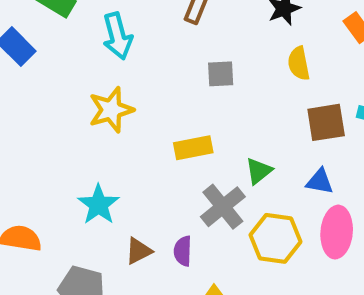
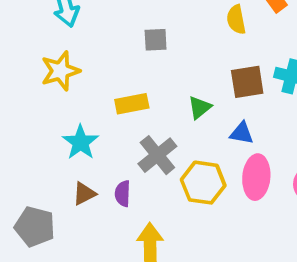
yellow semicircle: (299, 63) -> (236, 20), moved
green triangle: (259, 171) -> (200, 107), moved
cyan star: (98, 205) -> (81, 142), moved

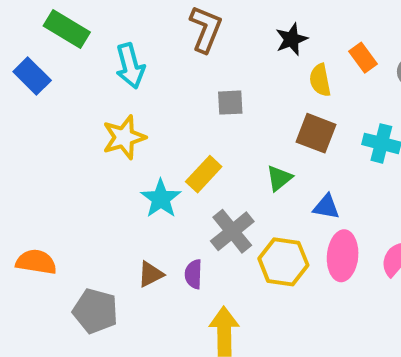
brown square: (247, 82) -> (316, 133), moved, turned 30
yellow rectangle: (132, 104) -> (204, 174), turned -36
cyan star: (81, 142) -> (161, 199), moved

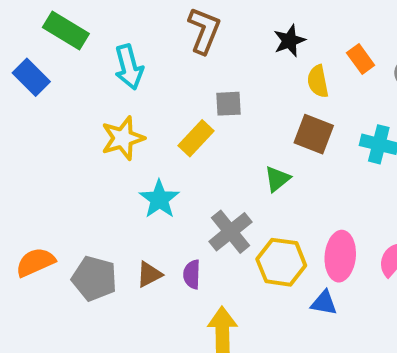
yellow rectangle: (204, 174) -> (196, 138), moved
blue triangle: (326, 207) -> (324, 303), moved
orange semicircle: (36, 262) -> (35, 262), turned -33
gray pentagon: (95, 311) -> (94, 278), moved

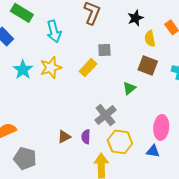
cyan star: (159, 199) -> (23, 70), moved
yellow hexagon: (281, 262) -> (120, 142), moved
gray pentagon: (94, 278) -> (25, 158), moved

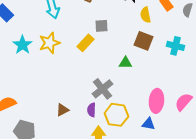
green triangle: (129, 88) -> (125, 63), turned 40
purple semicircle: (86, 137) -> (91, 110), moved

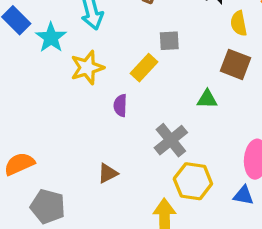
cyan star: (22, 45) -> (51, 38), moved
purple semicircle: (91, 110) -> (120, 105), moved

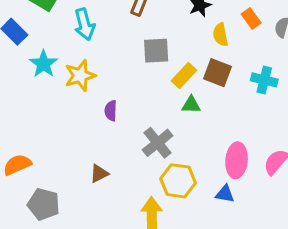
cyan star: (51, 38) -> (44, 64), moved
gray square: (169, 41) -> (156, 51), size x1.4
yellow rectangle: (144, 68) -> (184, 76), moved

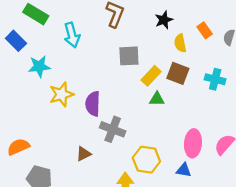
cyan star: (44, 64) -> (39, 66), turned 30
yellow star: (80, 76) -> (61, 94), moved
purple semicircle: (111, 111) -> (93, 104), size x1.5
gray cross: (158, 143) -> (113, 129), moved, turned -30

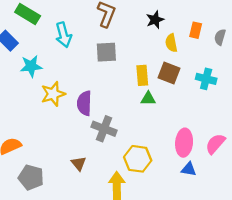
orange rectangle: (205, 30) -> (196, 30), turned 49
gray square: (129, 56) -> (106, 52), moved
yellow rectangle: (151, 76) -> (142, 75), turned -48
brown triangle: (84, 154) -> (79, 163), moved, turned -42
blue triangle: (184, 170) -> (189, 169), moved

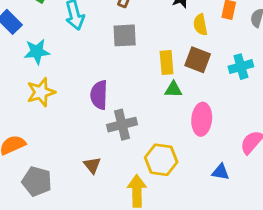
cyan cross: (206, 79) -> (241, 67), turned -30
yellow star: (53, 94) -> (41, 92), moved
gray cross: (104, 129) -> (122, 125), turned -35
pink ellipse: (184, 143) -> (202, 119), moved

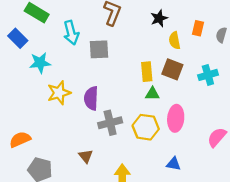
gray square: (125, 35) -> (99, 49), moved
yellow star: (41, 92) -> (59, 93), moved
yellow hexagon: (161, 160) -> (146, 127), moved
blue triangle: (221, 172) -> (173, 164), moved

